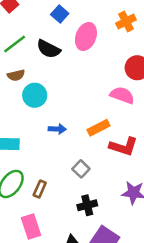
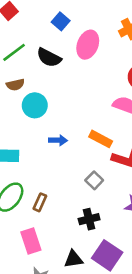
orange rectangle: (98, 128) -> (101, 139), turned 55
gray square: (81, 169) -> (94, 180), moved

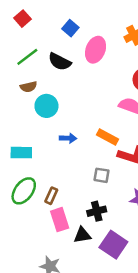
gray square: (94, 180) -> (102, 175), turned -35
pink rectangle: (31, 241) -> (60, 220), moved
black triangle: (74, 259) -> (82, 235), moved

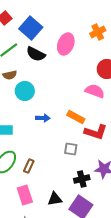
blue square: (70, 28) -> (31, 28), moved, size x1.6
black cross: (97, 211) -> (82, 179), moved
pink rectangle: (60, 220) -> (25, 195), moved

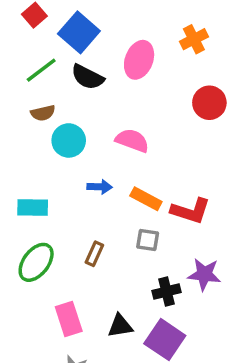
pink semicircle: (95, 91) -> (132, 140), moved
orange rectangle: (76, 117) -> (146, 199), moved
brown rectangle: (29, 166) -> (94, 254), moved

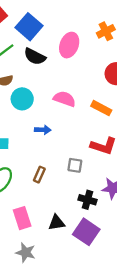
orange rectangle: (146, 199) -> (101, 108), moved
black cross: (166, 292) -> (87, 200), turned 30

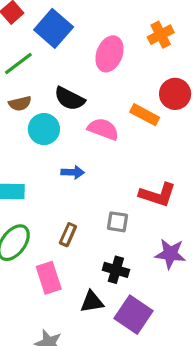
black semicircle: (35, 56) -> (70, 99), moved
orange rectangle: (101, 108) -> (145, 115), moved
black cross: (87, 200) -> (116, 270), moved
pink rectangle: (22, 218) -> (49, 278), moved

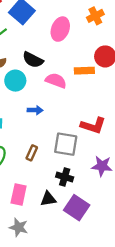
orange rectangle: (145, 115) -> (84, 71), turned -30
gray square: (117, 222) -> (66, 144), size x1.6
pink rectangle: (49, 278) -> (19, 195), moved, turned 30

